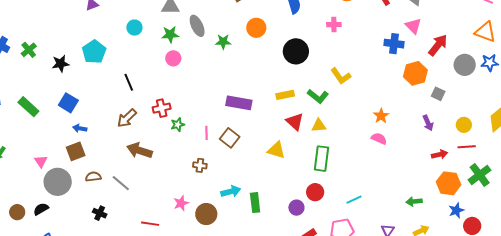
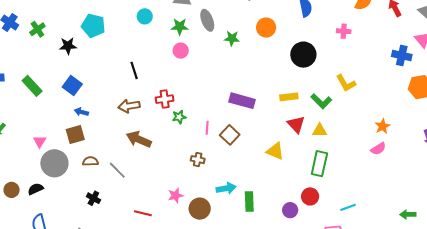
cyan pentagon: (94, 52) -> (93, 26), moved, turned -30
brown arrow: (127, 118) -> (129, 106), turned 30
pink semicircle: (379, 139) -> (378, 149), turned 119

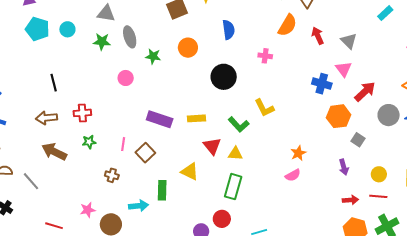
cyan pentagon: (93, 26) -> (37, 29), moved
pink circle: (181, 51) -> (126, 78), moved
yellow rectangle: (289, 97) -> (197, 118), moved
green star: (179, 117) -> (89, 142), moved
green rectangle: (249, 201) -> (162, 190), moved

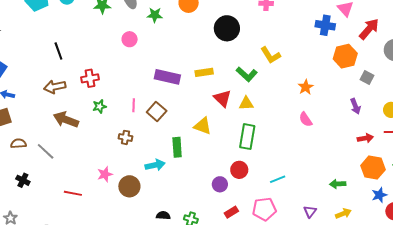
orange star: (298, 153) -> (306, 87), moved
pink semicircle: (293, 175) -> (306, 119), turned 91

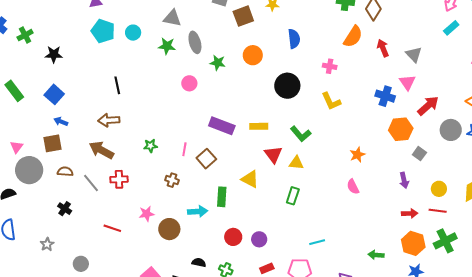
yellow L-shape: (271, 55) -> (331, 101), moved
red cross: (90, 78) -> (119, 179), moved
brown arrow: (66, 120) -> (101, 150), moved
green rectangle: (247, 137) -> (293, 196), size x0.7
red circle: (239, 170) -> (233, 237), moved

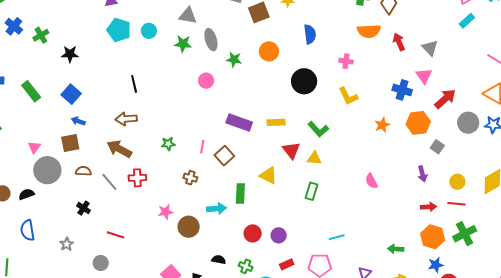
orange semicircle: (353, 37) -> (369, 31), turned 55
orange star: (357, 155) -> (382, 125), moved
red line: (112, 228) -> (116, 235), moved

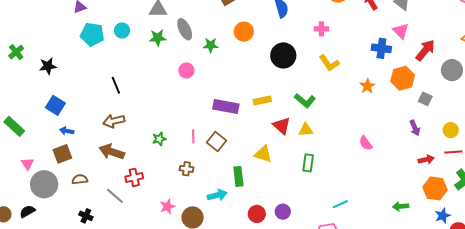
green rectangle: (31, 91) -> (14, 126), moved
gray line: (109, 182) -> (115, 196), moved

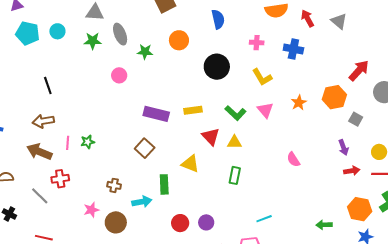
pink triangle: (401, 31) -> (265, 110), moved
blue cross: (381, 48) -> (293, 49), moved
pink line: (193, 136) -> (68, 143), moved
red arrow: (426, 160) -> (352, 171), moved
brown cross: (186, 169) -> (114, 185), moved

